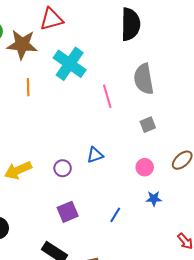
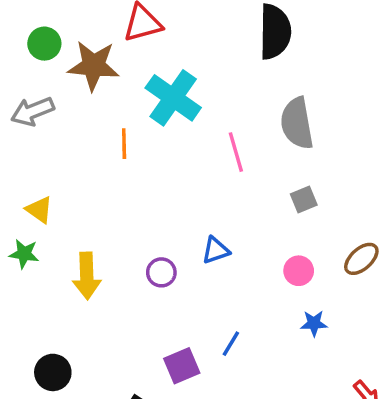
orange line: (28, 87) -> (124, 144), moved
yellow arrow: (18, 170) -> (87, 276), turned -68
purple square: (68, 212) -> (182, 366), moved
blue line: (115, 215) -> (231, 344), moved

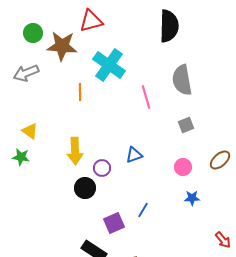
yellow arrow: (87, 276) -> (75, 151), moved
black circle: (53, 372) -> (85, 188), moved

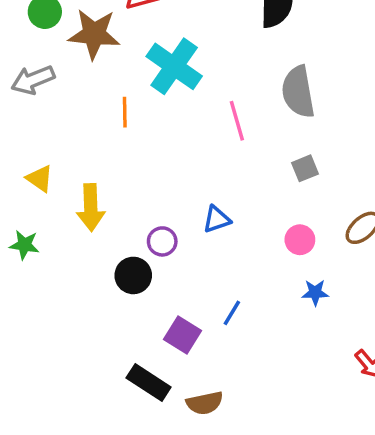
yellow arrow: (75, 151) -> (91, 207), moved
green star: (21, 157) -> (24, 245), moved
purple square: (114, 223) -> (183, 335), turned -35

